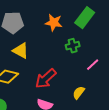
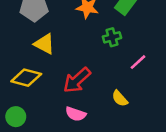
yellow semicircle: (79, 93) -> (120, 98), turned -80

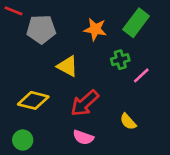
yellow triangle: (44, 44) -> (68, 66), moved
pink line: (138, 62) -> (141, 75), moved

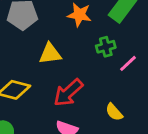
yellow triangle: (68, 66) -> (50, 54), turned -35

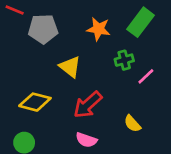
yellow triangle: (50, 54) -> (70, 67), turned 45

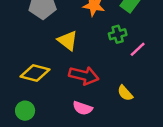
red arrow: (88, 105) -> (84, 76), turned -124

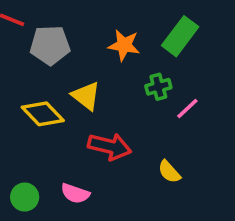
yellow diamond: (35, 73) -> (43, 114), moved, turned 32
pink semicircle: (83, 108) -> (75, 193), moved

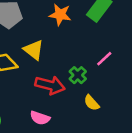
green cross: (158, 87) -> (78, 75), moved, turned -30
pink semicircle: (75, 193) -> (40, 118), moved

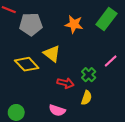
red arrow: (50, 85) -> (66, 83), size x0.7
yellow semicircle: (92, 103) -> (87, 98), moved, turned -120

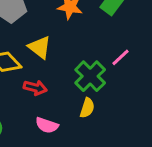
green cross: (89, 75) -> (90, 76), size x1.5
red arrow: (66, 83) -> (35, 88), moved

